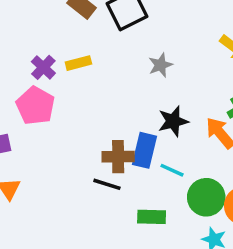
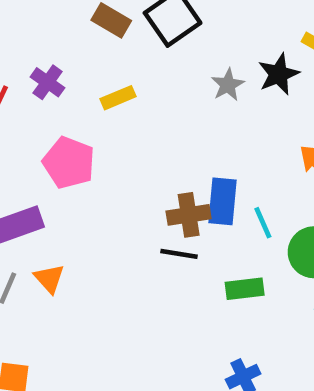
purple cross: (43, 67) -> (48, 82), moved
black star: (173, 121) -> (279, 74), moved
cyan line: (172, 170) -> (263, 223), turned 50

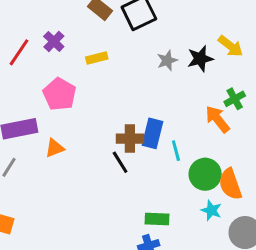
black line: (179, 254) -> (120, 162), turned 40
orange triangle: (49, 279) -> (55, 148), moved, turned 42
green rectangle: (245, 289) -> (157, 219), moved

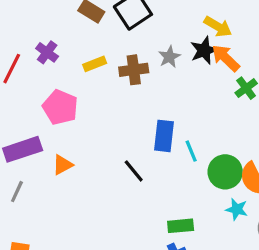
yellow arrow: (231, 46) -> (218, 27), moved
orange arrow: (218, 119) -> (226, 58), moved
brown cross: (130, 139) -> (134, 70), moved

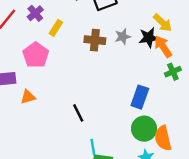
yellow rectangle: (95, 64) -> (56, 28), moved, turned -49
blue rectangle: (164, 136) -> (140, 97), moved
cyan line: (191, 151) -> (93, 147), moved

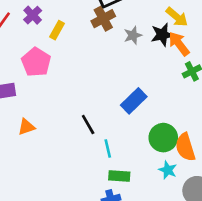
brown cross: (95, 40) -> (103, 19), moved, turned -30
orange triangle: (28, 97) -> (26, 127), moved
blue rectangle: (140, 97) -> (134, 101), moved, turned 30
cyan line: (93, 147) -> (108, 149), moved

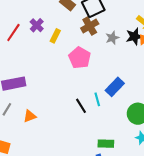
pink pentagon: (36, 62) -> (80, 58), moved
orange triangle: (26, 127) -> (30, 116), moved
cyan line: (108, 149) -> (97, 99), moved

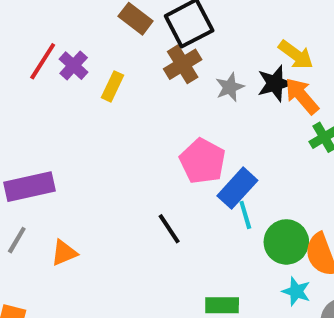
red line: (13, 32) -> (43, 61), moved
pink pentagon: (80, 58) -> (203, 161), moved
cyan line: (97, 99) -> (245, 215), moved

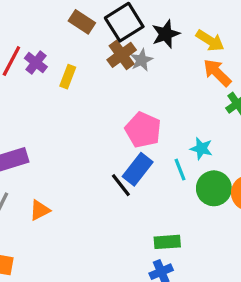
black star: (275, 83) -> (166, 34), moved
gray star: (230, 87) -> (141, 60), moved
blue rectangle: (237, 188) -> (138, 169), moved
cyan star: (296, 291) -> (201, 149), moved

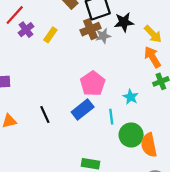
purple cross: (36, 63) -> (26, 30), moved
cyan star: (201, 149) -> (131, 97), moved
black line: (121, 185) -> (45, 114), moved

